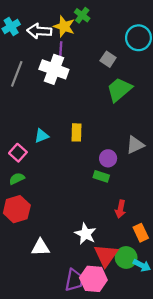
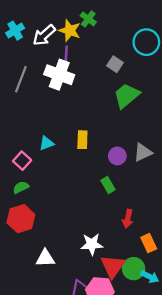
white arrow: (39, 31) -> (44, 35), turned -45
purple circle: (108, 158) -> (117, 156), moved
green rectangle: (101, 176) -> (108, 185), turned 42
white star: (86, 234) -> (92, 244), turned -30

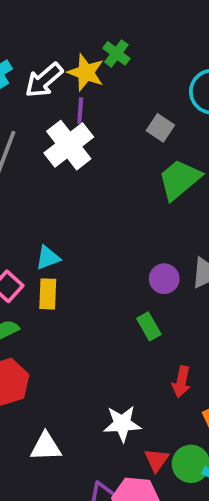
white cross: (59, 75) -> (69, 145), turned 32
yellow rectangle: (82, 140) -> (48, 294), moved
red triangle: (113, 266) -> (157, 460), size x0.6

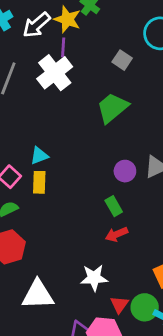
green trapezoid: (179, 179) -> (112, 108), moved
red arrow: (181, 382) -> (117, 234), moved, turned 55
white triangle: (46, 447) -> (38, 295), size x1.4

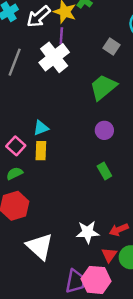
purple circle: (125, 171) -> (104, 130), moved
red arrow: (117, 234) -> (119, 230), moved
white triangle: (38, 295) -> (40, 246), turned 44

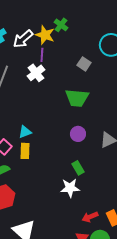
white cross: (54, 57) -> (36, 73), size x0.7
green trapezoid: (103, 87) -> (77, 98), turned -135
white star: (88, 232) -> (70, 188), moved

